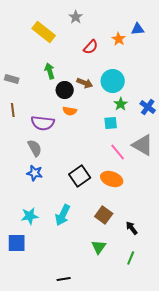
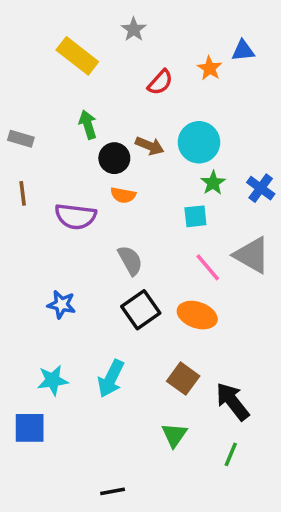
gray semicircle: (35, 148) -> (130, 260), moved
black arrow: (132, 228) -> (232, 401), size x1.6

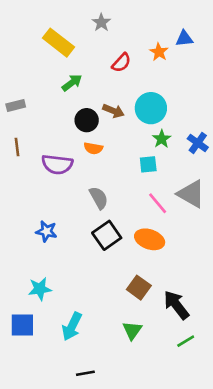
green arrow: (88, 125) -> (72, 83), moved, turned 70
gray rectangle: (21, 139) -> (16, 105), turned -30
cyan arrow: (111, 379) -> (72, 326), moved
green line: (231, 454) -> (186, 341), moved, turned 36

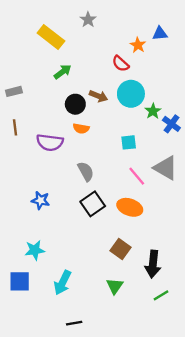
red semicircle: (121, 63) -> (120, 64), moved, turned 90
green star: (162, 139) -> (153, 111), moved
black arrow: (176, 305) -> (153, 264), turned -136

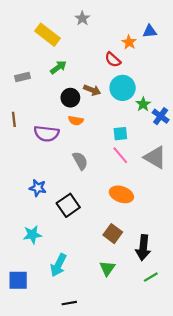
gray rectangle: (14, 91) -> (23, 77), moved
pink line: (137, 176) -> (120, 155), moved
black square: (93, 204) -> (68, 205), moved
blue square: (20, 281) -> (18, 280), moved

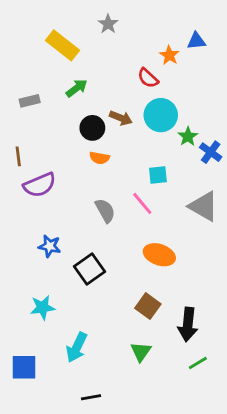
purple semicircle: (46, 134) -> (40, 185), moved, turned -30
pink line: (120, 155) -> (142, 203), moved

